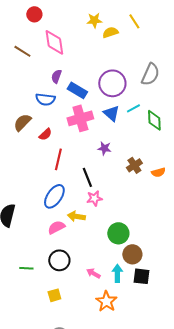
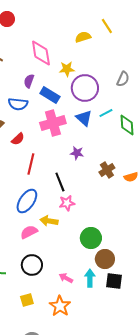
yellow star: (94, 20) -> (67, 69), moved
pink diamond: (54, 42) -> (41, 53), moved
gray semicircle: (150, 74) -> (123, 79), size x0.7
orange star: (106, 301) -> (60, 306), moved

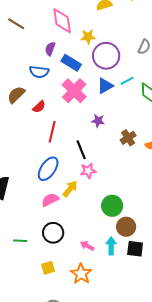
blue triangle: (84, 118) -> (105, 86), turned 48
pink cross: (53, 123) -> (74, 91), turned -30
yellow arrow: (49, 221) -> (70, 189), turned 120

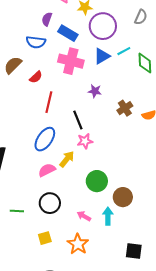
pink cross: (74, 91) -> (71, 61), turned -30
green circle: (112, 206) -> (97, 181), moved
black square: (135, 249) -> (134, 251), moved

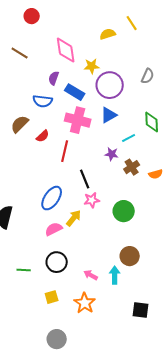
cyan line: (124, 51) -> (129, 138), moved
purple star: (95, 91) -> (112, 154), moved
red line: (49, 102) -> (65, 151), moved
green circle: (97, 181) -> (124, 211), moved

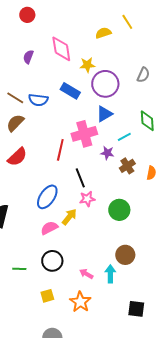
brown line: (20, 53) -> (15, 98), moved
purple semicircle: (54, 78) -> (28, 57), moved
pink cross: (78, 120) -> (84, 134), moved, turned -30
red semicircle: (43, 136) -> (17, 157), moved, size x1.5
orange semicircle: (156, 174) -> (151, 173), turned -64

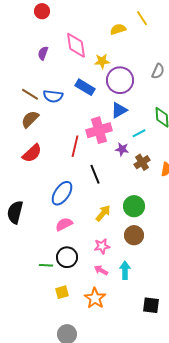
pink star: (87, 199) -> (102, 246), moved
yellow arrow: (69, 217) -> (103, 213), moved
brown circle: (125, 255) -> (134, 235), moved
green line: (19, 269) -> (46, 265), moved

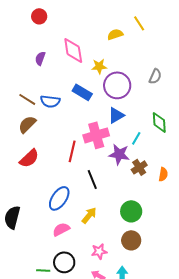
cyan line: (139, 133) -> (136, 138), turned -32
purple star: (122, 149) -> (119, 154), size x1.5
yellow arrow: (103, 213) -> (89, 215), moved

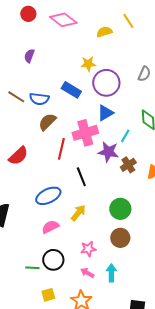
pink diamond: (73, 50) -> (63, 20), moved, turned -44
brown semicircle: (27, 124) -> (47, 122), moved
blue ellipse: (59, 198) -> (48, 196), turned 30

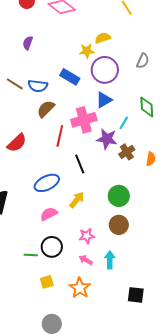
yellow semicircle: (104, 32) -> (103, 38), moved

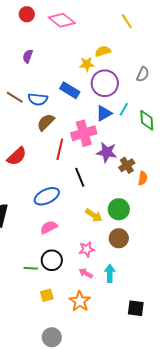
cyan line: (124, 123) -> (124, 109), moved
orange semicircle: (151, 159) -> (143, 178), moved
yellow arrow: (77, 200) -> (94, 215), moved, turned 84

